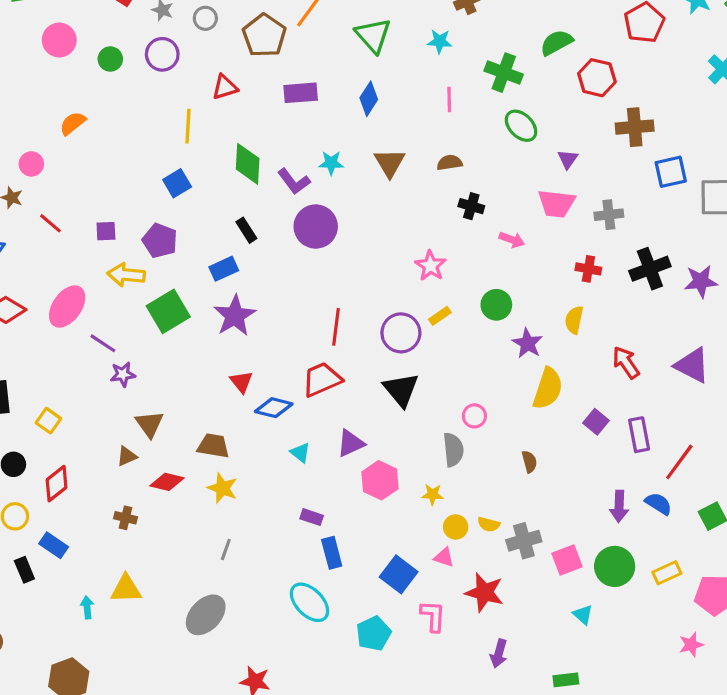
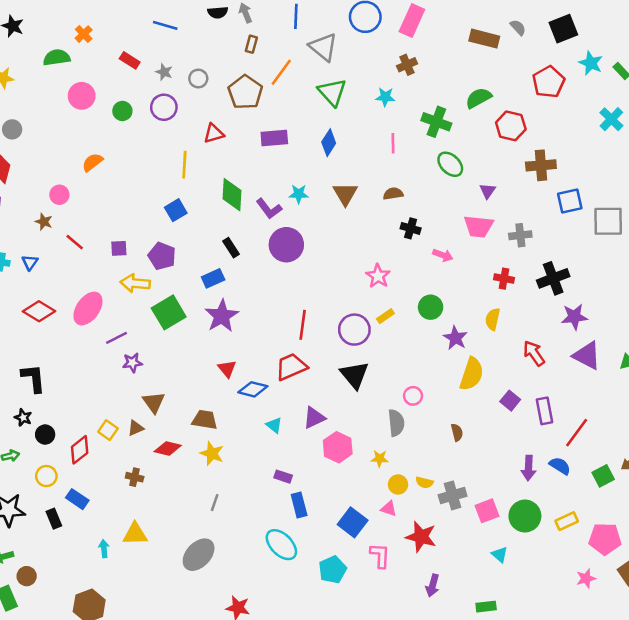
purple star: (701, 281) -> (574, 317), moved
purple line: (103, 343) -> (117, 338), turned -60
yellow square: (48, 421) -> (108, 430), moved

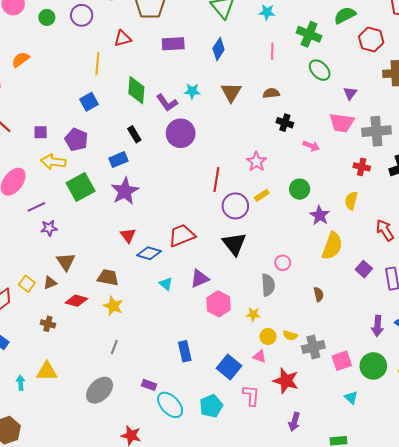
gray cross: (520, 235) -> (376, 131), size x1.5
red line: (303, 325) -> (216, 180), moved
purple rectangle: (283, 477) -> (149, 385), moved
cyan ellipse: (281, 545) -> (170, 405), moved

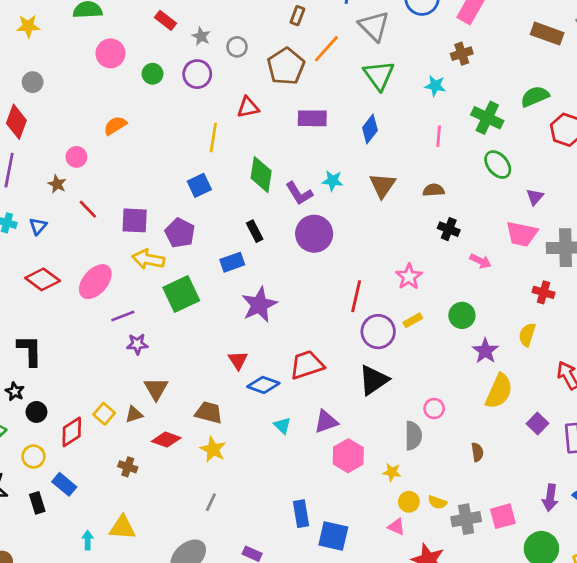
purple square: (41, 132) -> (135, 220), size x1.5
purple star: (125, 191) -> (259, 305), moved
black triangle: (234, 244) -> (374, 380), turned 30
pink square: (342, 361) -> (503, 516), moved
blue square: (229, 367) -> (333, 536), moved, turned -30

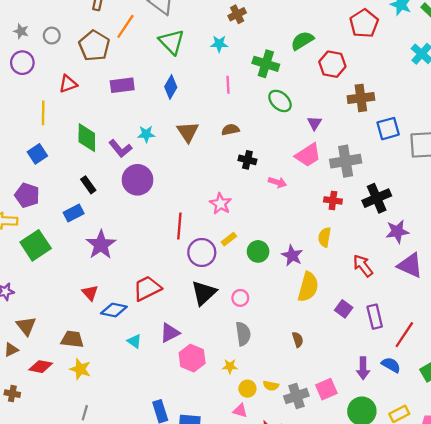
pink trapezoid: (522, 234) -> (308, 155), turned -36
green circle: (462, 315) -> (258, 251), moved
pink circle: (434, 409) -> (240, 298), moved

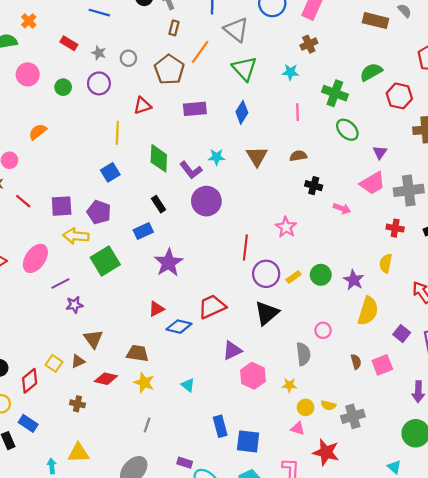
yellow rectangle: (229, 239) -> (294, 277), moved
red triangle: (90, 293) -> (156, 309), turned 42
pink circle: (240, 298) -> (323, 330), moved
cyan triangle: (134, 341) -> (188, 385), moved
pink square: (326, 389) -> (382, 365), moved

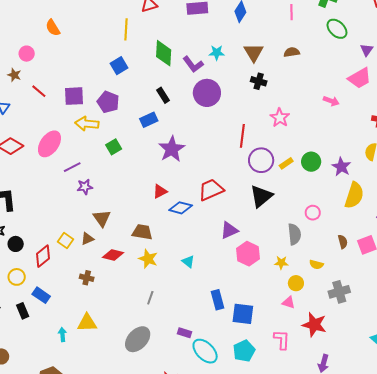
orange semicircle: (38, 132) -> (53, 28), turned -84
black cross: (314, 186) -> (259, 81), moved
green square: (105, 261) -> (114, 147), size x0.6
yellow semicircle: (328, 405) -> (316, 265), moved

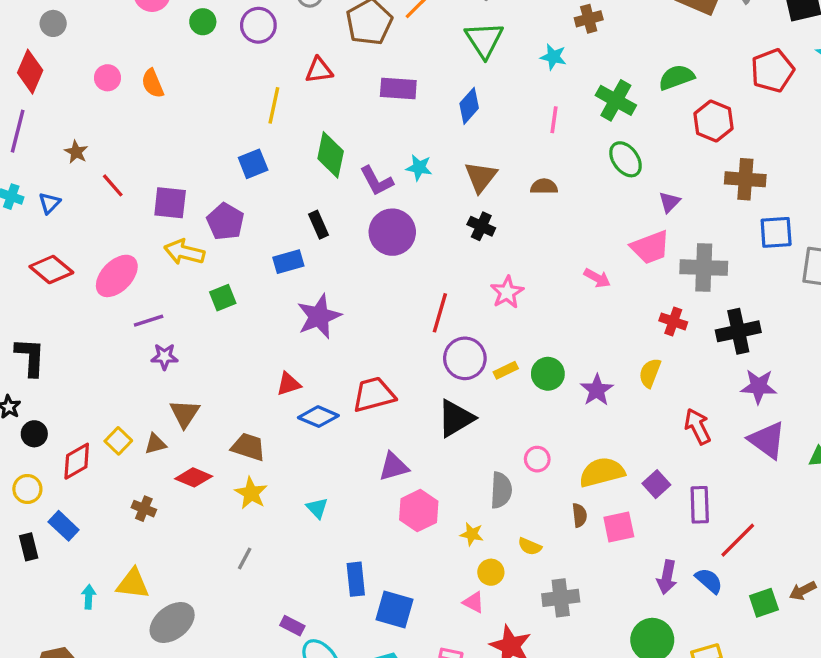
pink circle: (27, 54) -> (107, 78), moved
yellow semicircle: (354, 195) -> (602, 472), moved, turned -132
gray ellipse: (138, 339) -> (172, 622), moved

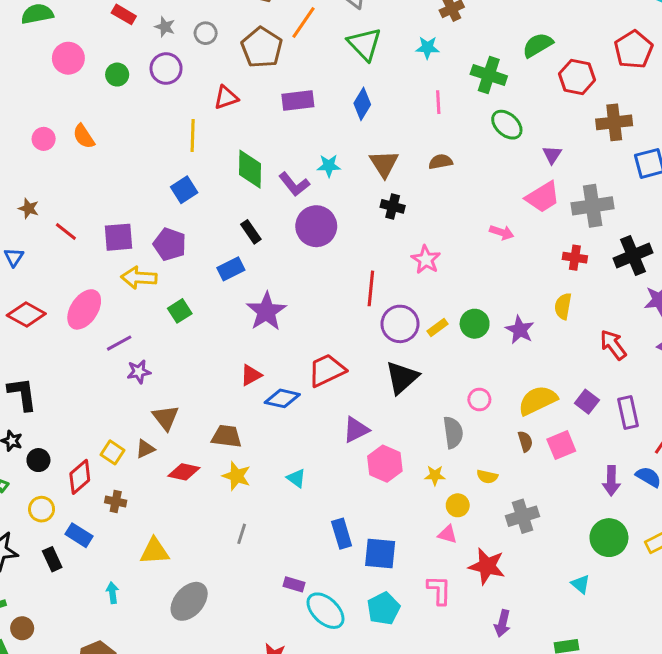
red pentagon: (772, 71) -> (633, 50), moved
brown cross: (144, 509) -> (116, 501), moved
yellow triangle: (133, 584) -> (155, 551), moved

